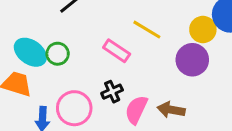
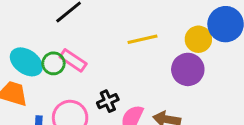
yellow line: (147, 30) -> (143, 39), turned -44
pink rectangle: (117, 51) -> (73, 60), moved

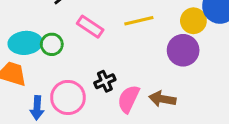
pink rectangle: (73, 60) -> (90, 27), moved
cyan ellipse: (26, 62) -> (25, 43), turned -40

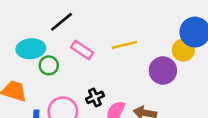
yellow circle: (193, 21) -> (183, 50), moved
cyan ellipse: (25, 43) -> (31, 49), moved

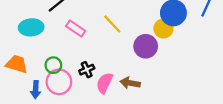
yellow line: (124, 45) -> (112, 24), turned 60
green circle: (49, 65) -> (53, 65), moved

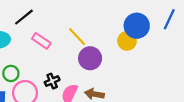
purple circle: (146, 46) -> (90, 58), moved
green circle: (53, 65) -> (11, 73), moved

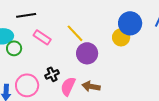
black line: (24, 17) -> (26, 15), turned 30
green circle: (11, 73) -> (14, 48), moved

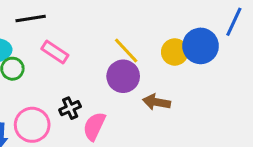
blue circle: (130, 23) -> (201, 46), moved
yellow line: (75, 33) -> (126, 50), moved
brown arrow: (91, 86) -> (157, 102), moved

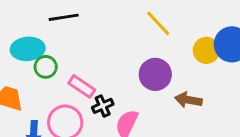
yellow line: (126, 50) -> (158, 23), moved
pink rectangle: (55, 52) -> (82, 86), moved

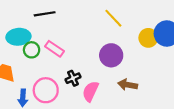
pink rectangle: (82, 86) -> (54, 49), moved
brown arrow: (188, 100) -> (128, 85), moved

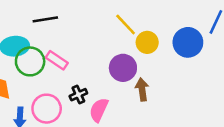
yellow circle: (148, 38) -> (147, 42), moved
green circle: (32, 50) -> (30, 61), size x1.5
brown arrow: (128, 85) -> (142, 89), moved, turned 72

